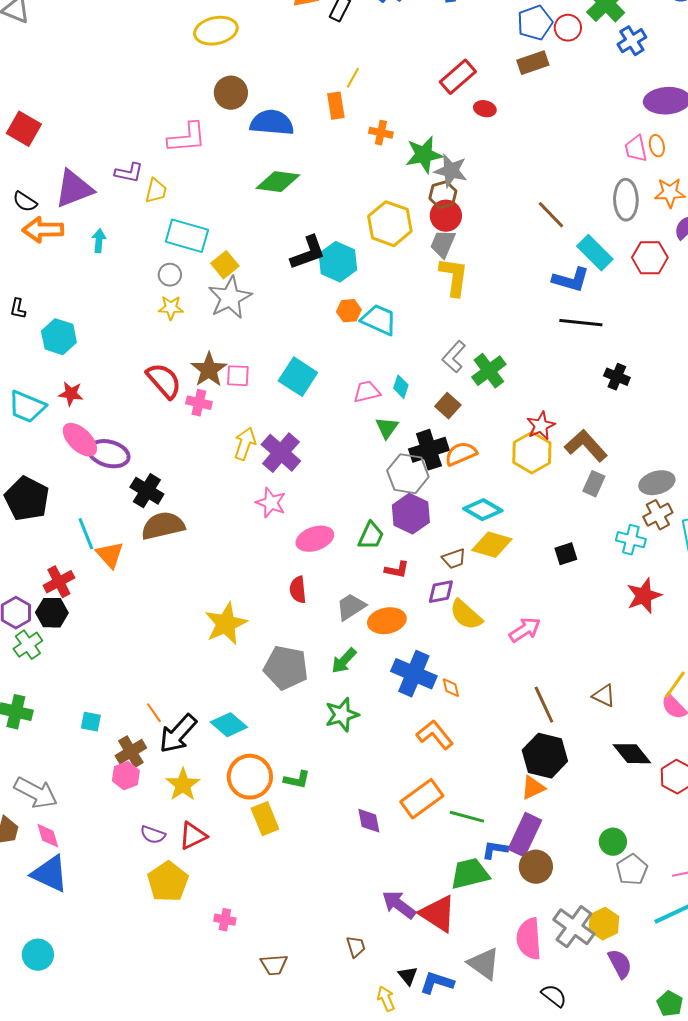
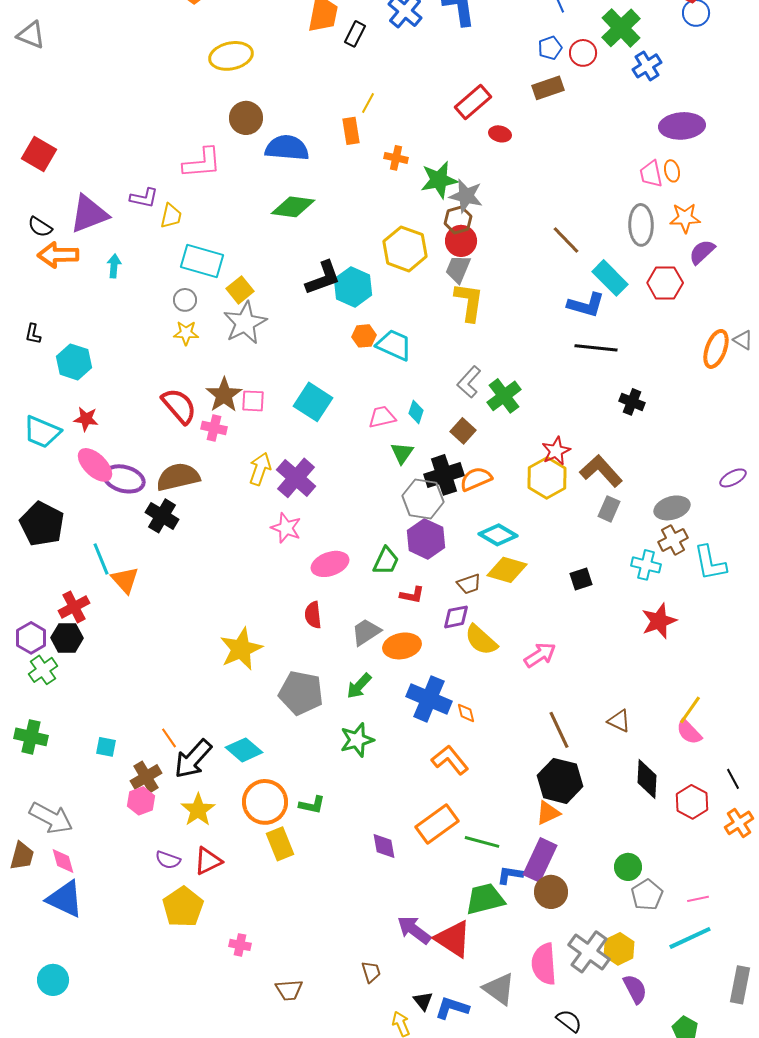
blue pentagon: (535, 23) -> (550, 48), size x0.7
brown semicircle: (163, 526) -> (178, 477), moved
black diamond: (632, 754) -> (647, 779), turned 42

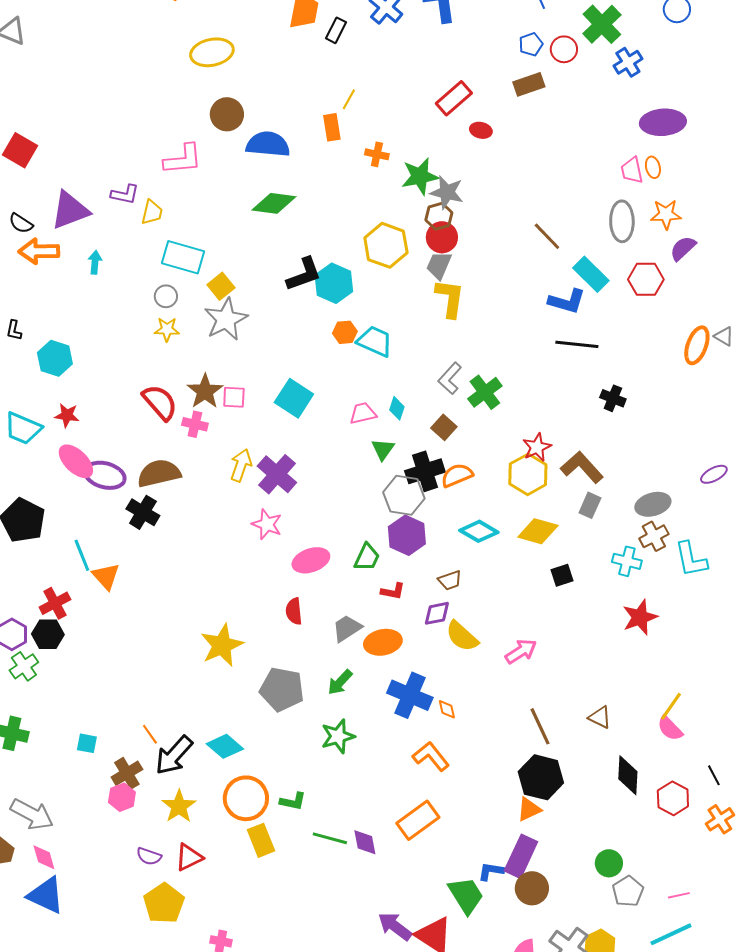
yellow diamond: (507, 570) -> (538, 531), moved
green line: (482, 842) -> (330, 838), moved
green trapezoid: (485, 899) -> (466, 895), turned 72

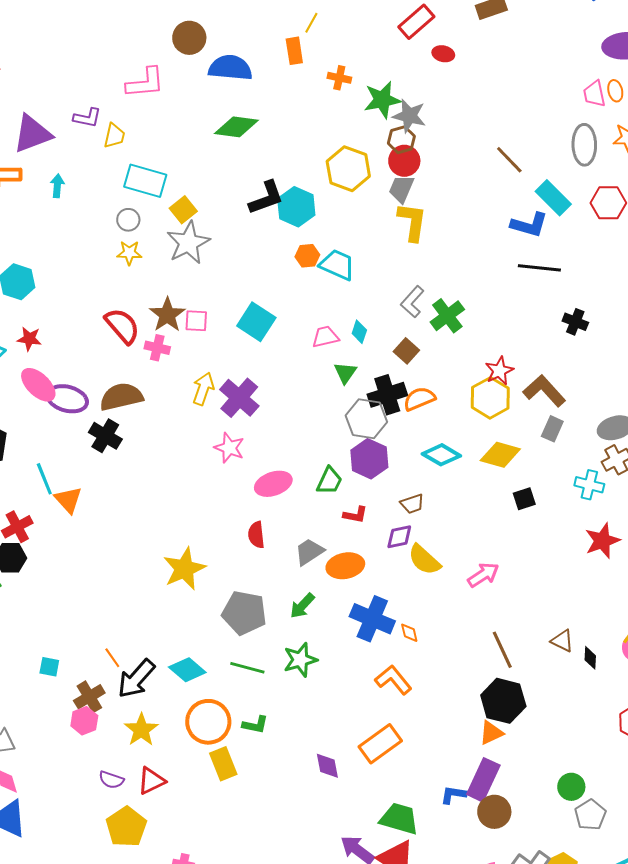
black diamond: (628, 775) -> (590, 658), moved, size x0.6
green line: (330, 838) -> (247, 668), moved
green trapezoid: (466, 895) -> (399, 819), moved, turned -42

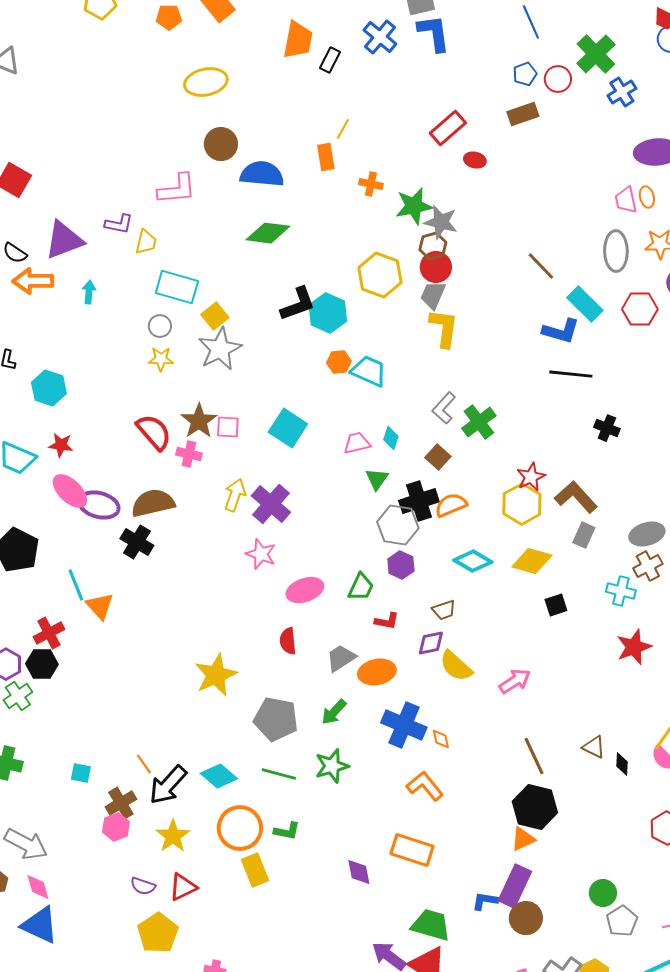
purple hexagon: (369, 459) -> (401, 565), size x0.7
orange rectangle: (380, 744) -> (412, 850), turned 54

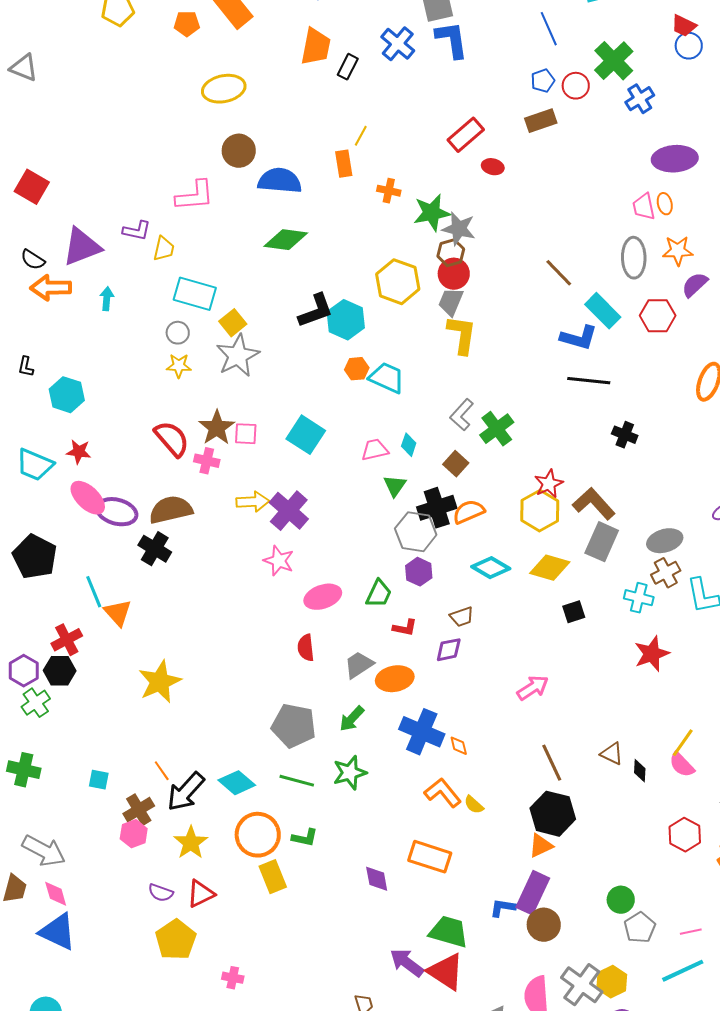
yellow arrow: (235, 495) -> (253, 502), turned 68
gray rectangle: (584, 535) -> (602, 542), size x1.5
yellow semicircle: (456, 666) -> (474, 805), moved, size x0.6
yellow star: (216, 675) -> (160, 682), moved

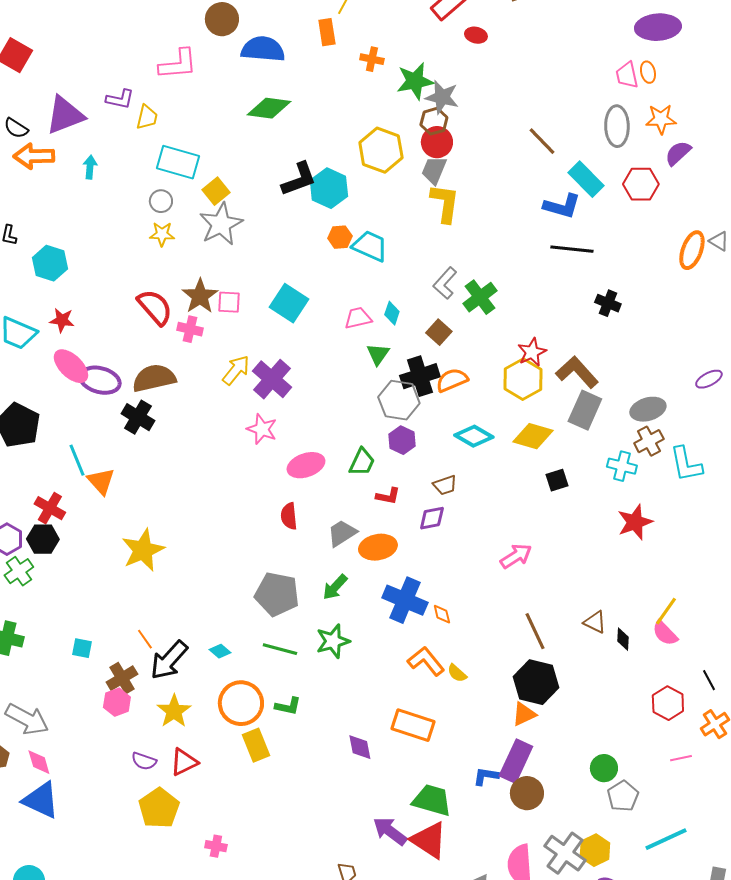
yellow arrow: (253, 502) -> (236, 370), turned -48
red cross: (67, 640) -> (50, 508), turned -32
cyan diamond: (237, 783) -> (220, 651), size x0.6
pink line: (691, 932) -> (681, 758), moved

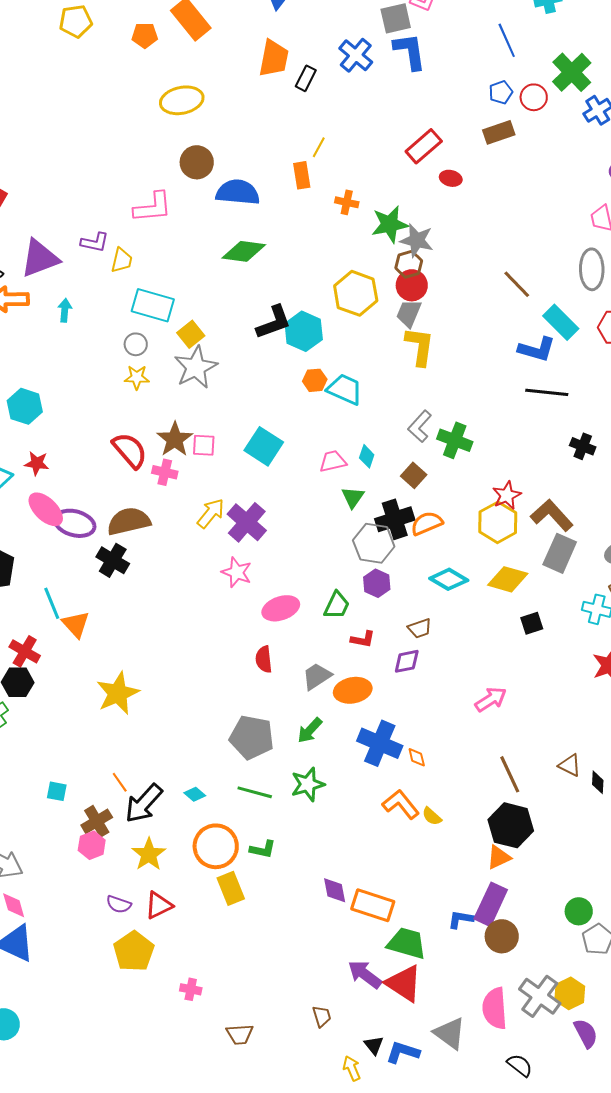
green cross: (480, 297) -> (455, 440), turned -32
orange rectangle: (413, 725) -> (373, 905), moved

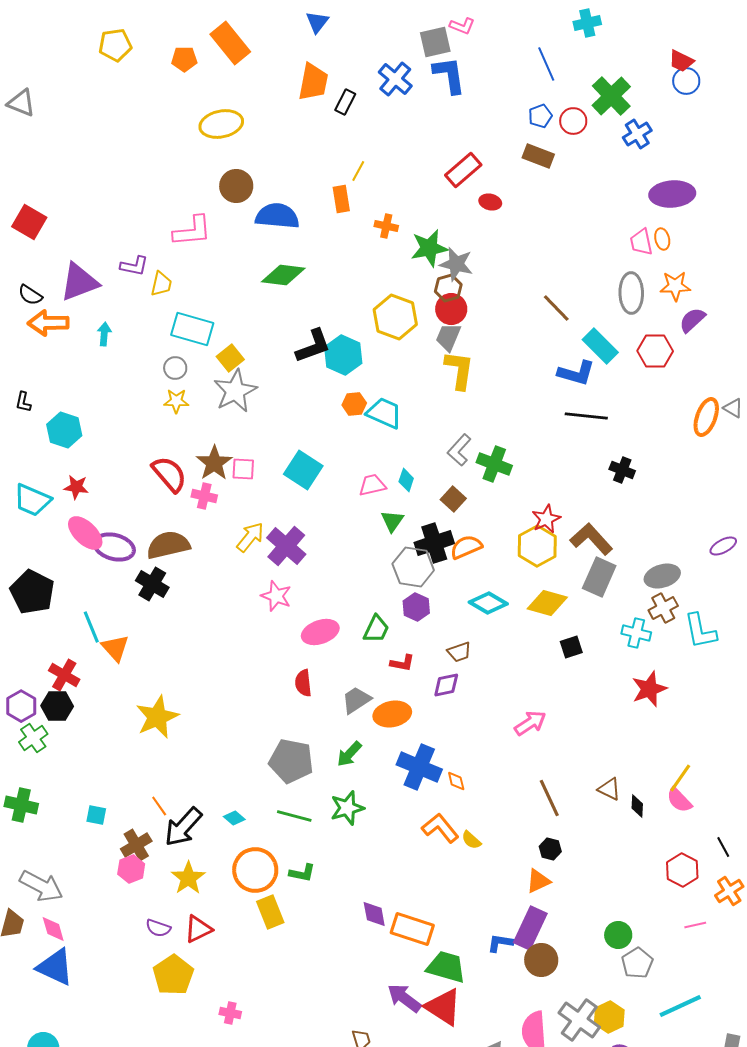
brown rectangle: (499, 132) -> (538, 156), turned 40
black hexagon: (511, 825) -> (550, 849), size x0.5

